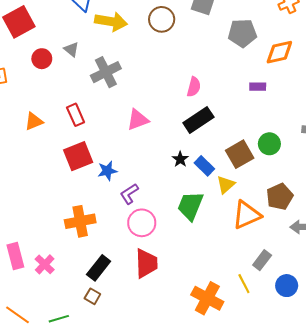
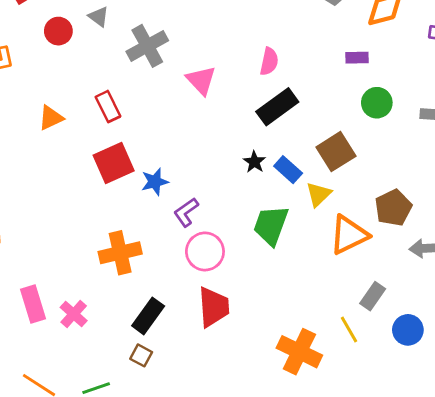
pink triangle: (138, 120) -> (201, 80), moved, turned -50
green circle: (269, 144) -> (377, 103), moved

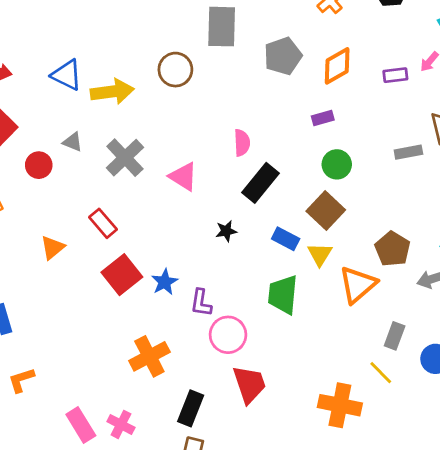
green circle: (377, 103) -> (337, 164), moved
black star: (254, 162) -> (226, 231), moved, turned -30
purple L-shape: (186, 212) -> (201, 303), turned -32

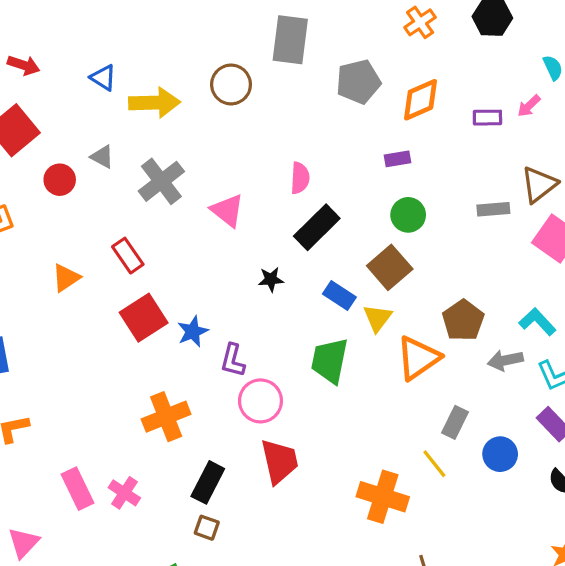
blue triangle: (67, 75) -> (103, 78), size x0.7

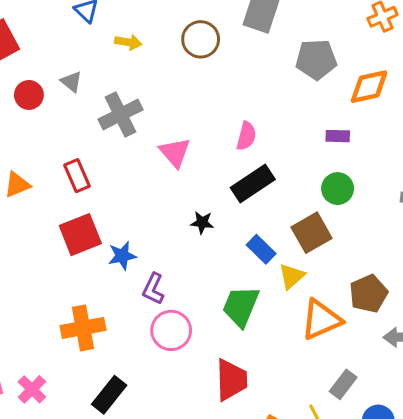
yellow arrow: (154, 103) -> (128, 42), size x0.6
red trapezoid: (279, 461) -> (231, 380), moved

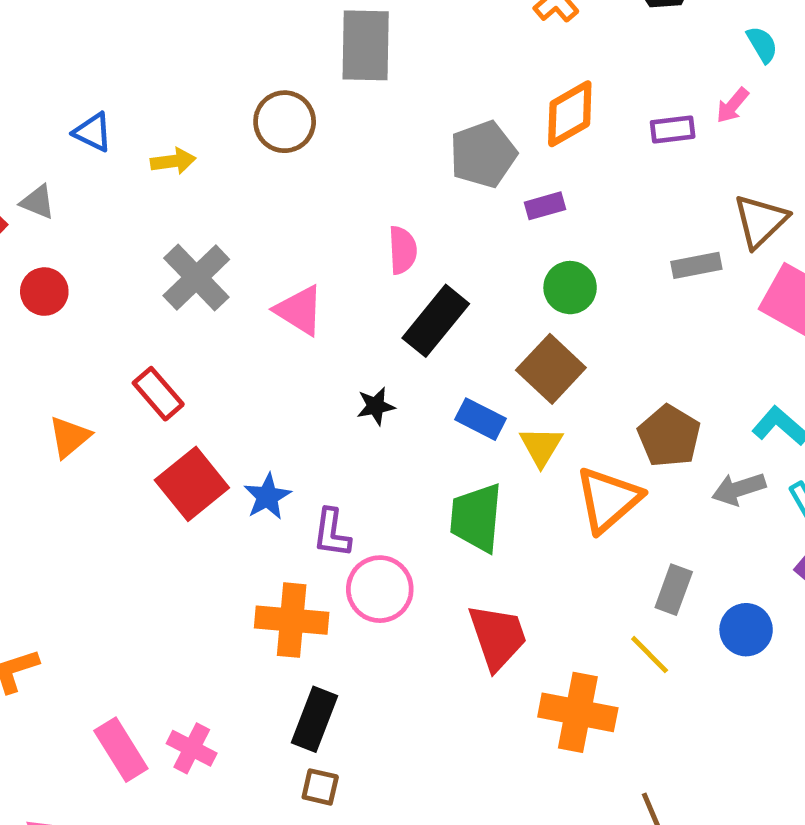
gray pentagon: (316, 59) -> (483, 154), moved
gray triangle: (71, 82) -> (38, 202), moved
orange cross: (83, 328) -> (292, 620), moved, turned 33

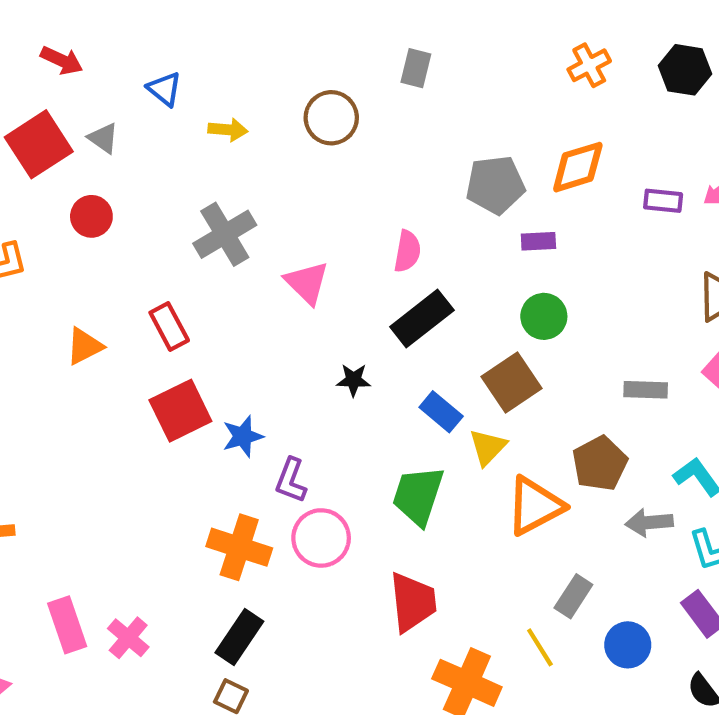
gray rectangle: (366, 45) -> (416, 68), size x0.6
gray rectangle: (696, 265) -> (646, 390), moved

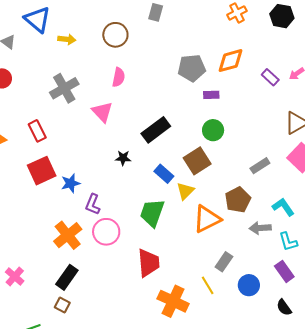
blue triangle: (164, 89) -> (38, 20), size x1.6
purple rectangle: (663, 201) -> (270, 77), turned 36
pink semicircle: (407, 251) -> (119, 77), moved
gray rectangle: (646, 390) -> (260, 166), turned -36
orange cross: (239, 547) -> (68, 235), turned 32

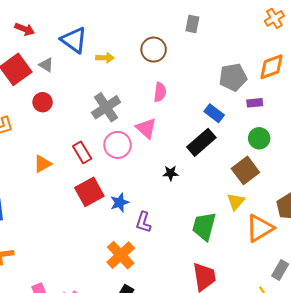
blue rectangle: (164, 174) -> (214, 113), moved
pink circle: (106, 232) -> (118, 145), moved

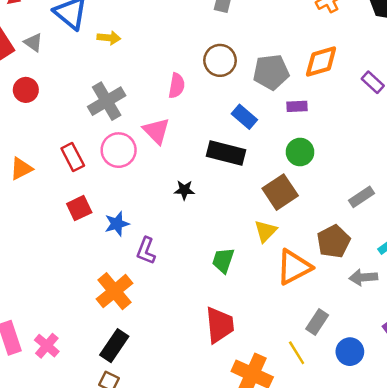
brown circle: (154, 50) -> (220, 60), moved
black rectangle: (201, 142) -> (226, 153), turned 52
red square: (89, 192) -> (79, 208), size x0.7
green trapezoid: (204, 226) -> (223, 260), size x0.7

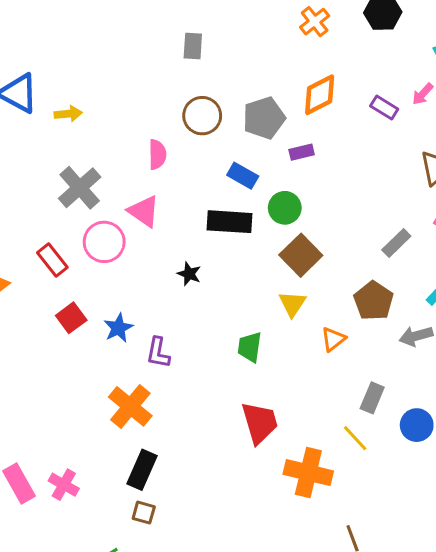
green circle: (300, 152) -> (285, 208), moved
black star: (184, 190) -> (189, 274), turned 30
orange triangle: (294, 267) -> (333, 339), size x0.6

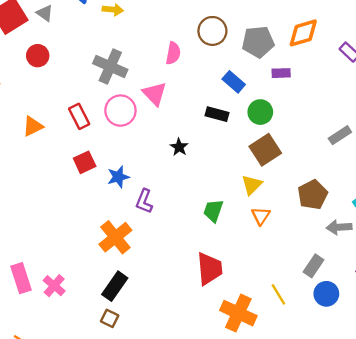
gray cross: (80, 188) -> (110, 67), turned -36
black rectangle: (229, 222) -> (217, 114), size x0.7
gray rectangle: (396, 243) -> (340, 135), moved
orange triangle: (333, 339) -> (261, 216), moved, turned -30
gray rectangle: (372, 398) -> (314, 266), moved

